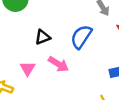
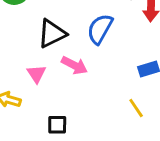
black triangle: (43, 37) -> (52, 34), size x1.5

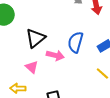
blue semicircle: (100, 29) -> (76, 42), moved

